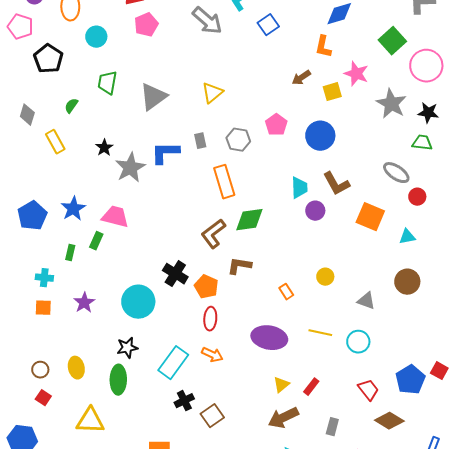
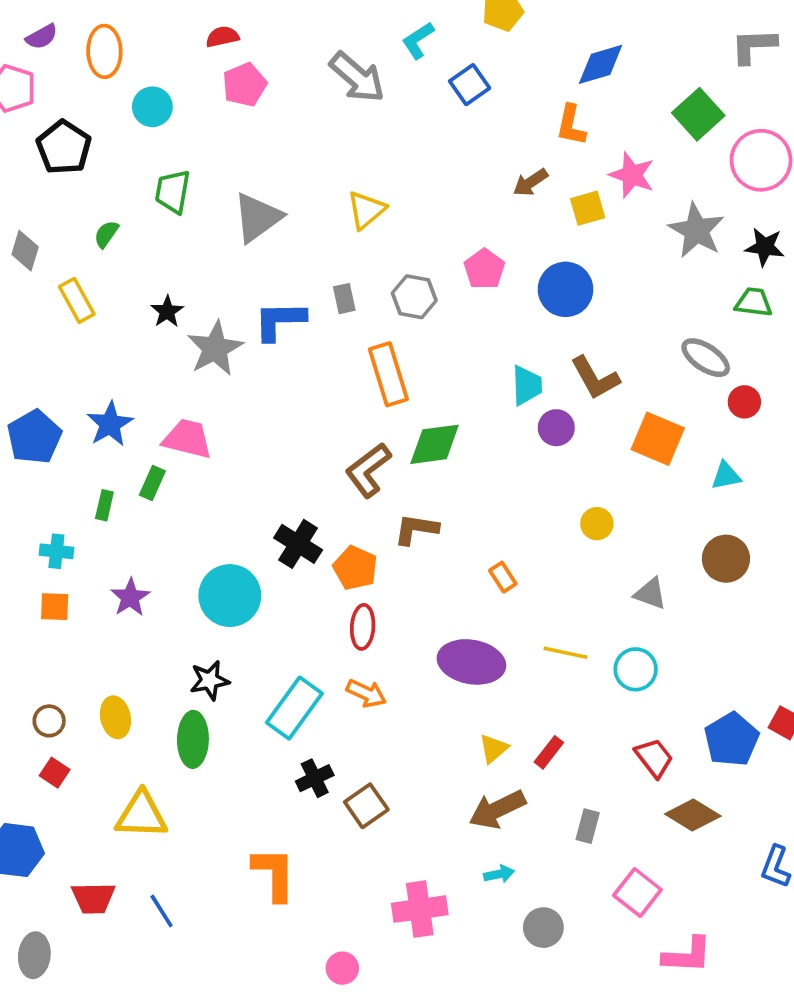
yellow circle: (325, 277) -> (597, 524), moved

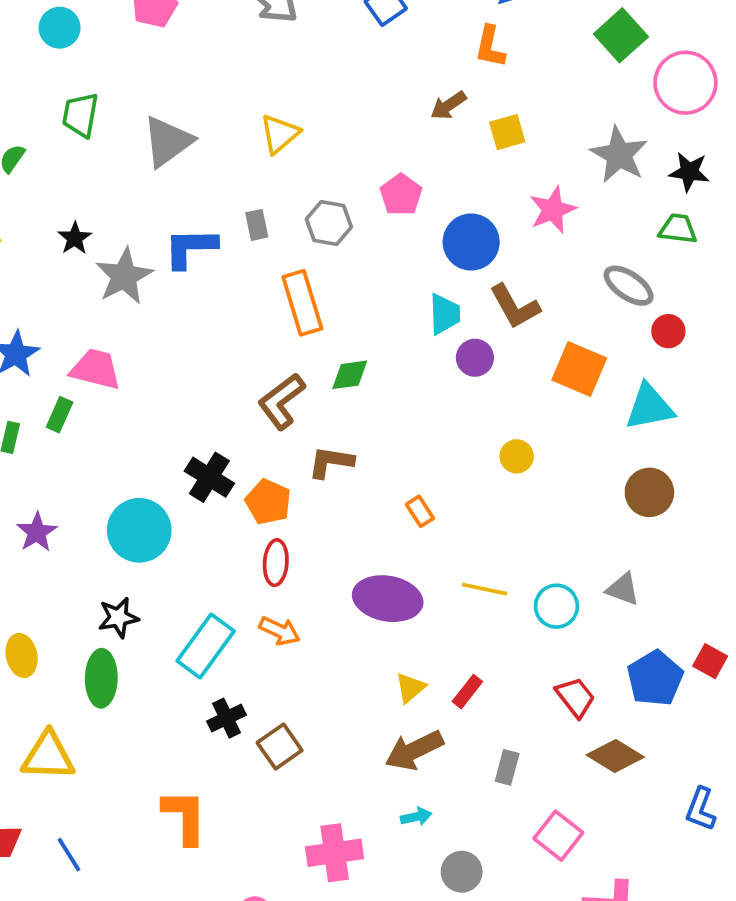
pink star: (632, 175) -> (553, 210), moved, turned 30
blue circle: (566, 289) -> (471, 242), moved
green diamond: (435, 444) -> (350, 375), size x0.7
cyan triangle: (726, 476) -> (649, 407), size x1.6
gray triangle: (650, 594) -> (623, 589), moved

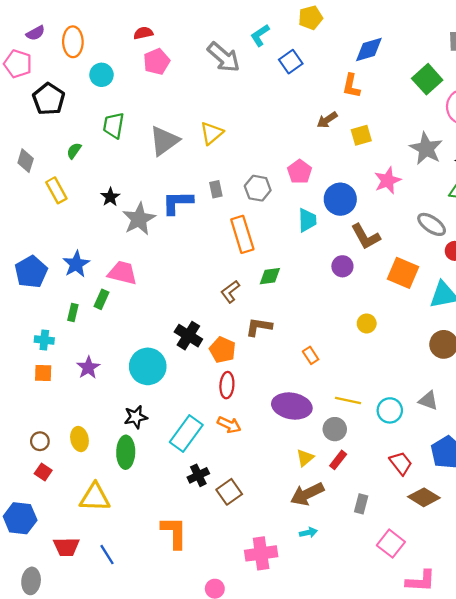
yellow triangle: (280, 134) -> (212, 133), moved
cyan trapezoid: (445, 314) -> (307, 220), moved
brown L-shape: (281, 401) -> (230, 292), size x0.7
gray circle: (462, 872) -> (335, 429), moved

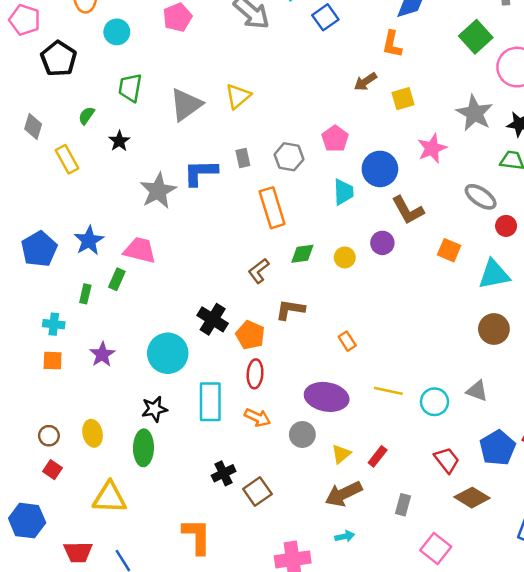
black star: (110, 197) -> (119, 141), moved
orange square: (403, 273) -> (449, 250), size x0.7
yellow circle: (367, 323) -> (345, 257), moved
gray circle: (335, 429) -> (302, 434), moved
cyan rectangle: (186, 434) -> (210, 402), moved, turned -36

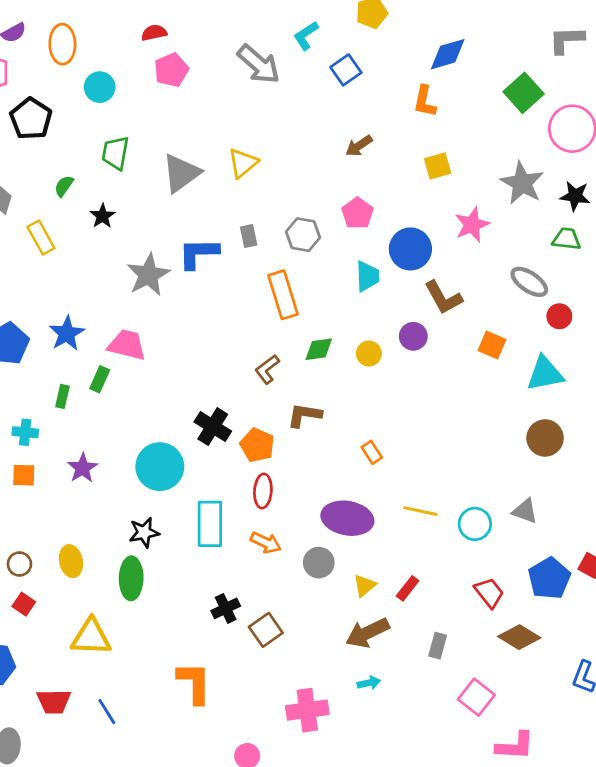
brown arrow: (365, 82) -> (359, 146), moved

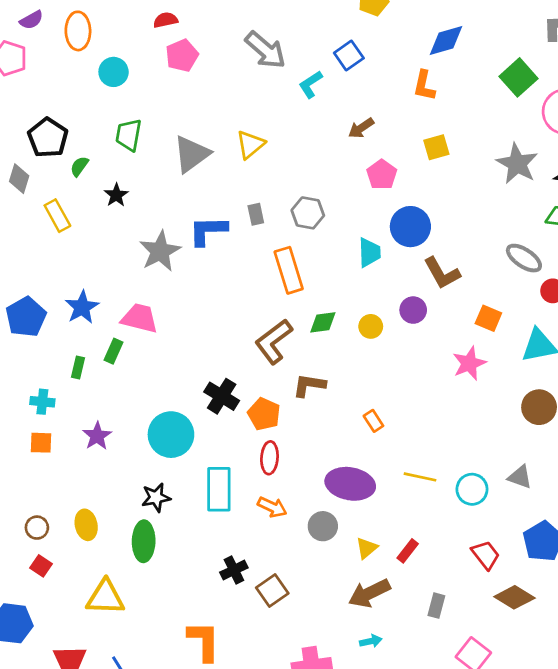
cyan L-shape: (306, 36) -> (311, 84), moved
black pentagon: (31, 119) -> (48, 138), moved
pink pentagon: (357, 213) -> (382, 175), moved
pink star: (472, 225) -> (469, 363), moved
brown L-shape: (267, 369) -> (274, 341), size x1.6

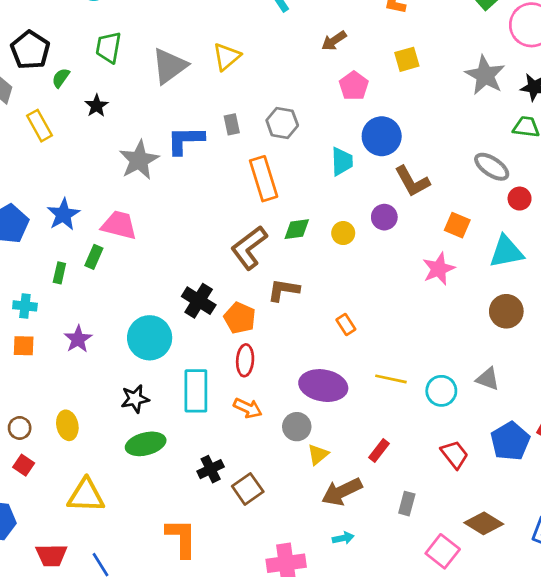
green ellipse: (144, 541) -> (146, 444), moved, turned 75
yellow triangle: (367, 548) -> (318, 454), moved
brown diamond: (514, 597) -> (484, 523), moved

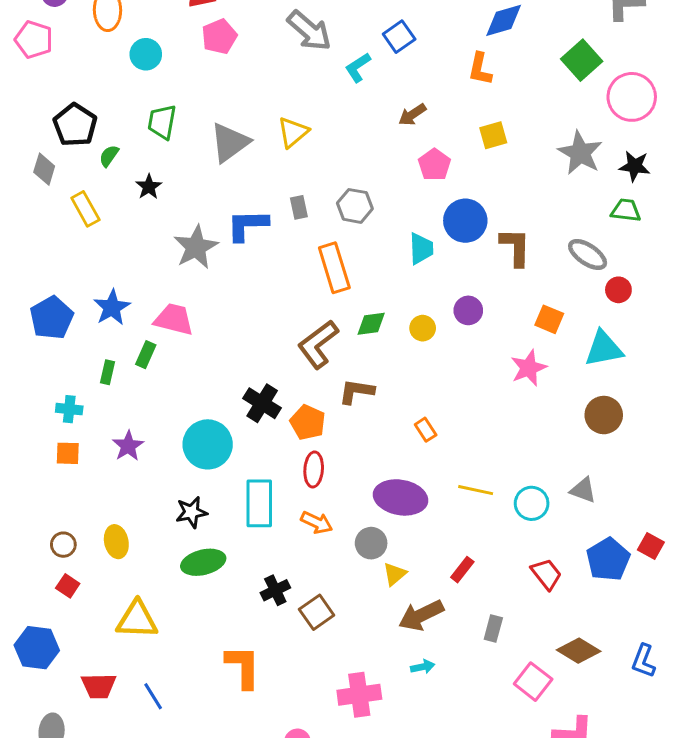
brown L-shape: (412, 181) -> (515, 247), moved, turned -150

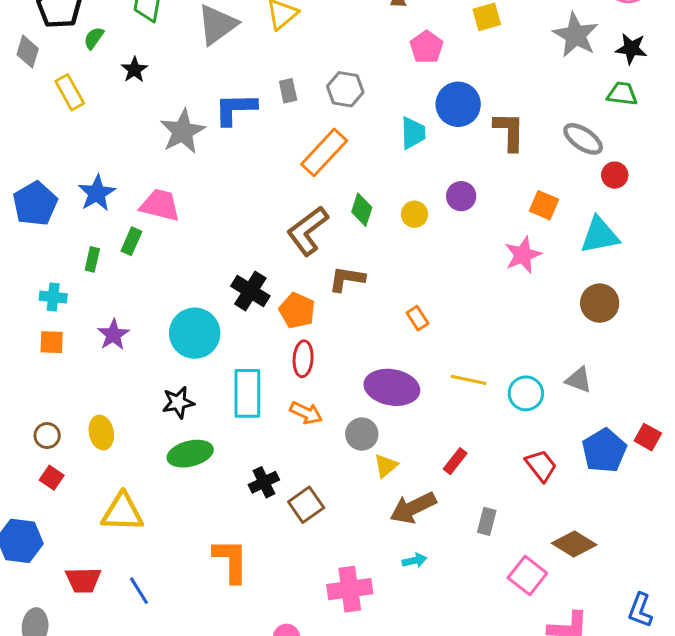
orange rectangle: (334, 268) -> (324, 152), turned 60
green diamond: (371, 324) -> (362, 210), turned -64
blue L-shape: (643, 661) -> (640, 610), moved

